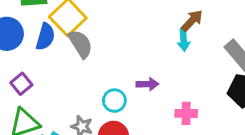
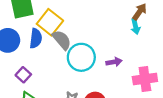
cyan circle: (114, 101) -> (81, 57), moved, size x1.6
pink cross: (186, 113) -> (145, 79), size x1.5

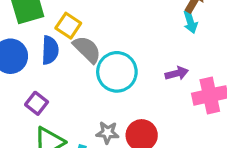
yellow square: (50, 22) -> (68, 26), size x0.7
purple arrow: (114, 62) -> (177, 73), moved

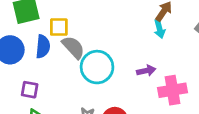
yellow square: (68, 26) -> (59, 27), turned -36
purple square: (37, 103) -> (30, 90), turned -30

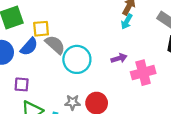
cyan arrow: (159, 29) -> (127, 22), turned 49
blue semicircle: (43, 47) -> (29, 47), turned 42

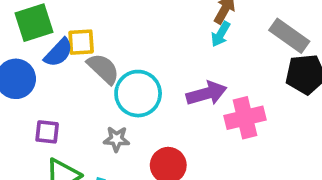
blue semicircle: (29, 47) -> (58, 53), moved
purple arrow: (119, 58) -> (207, 93), size x1.5
gray star: (73, 102) -> (117, 139), moved

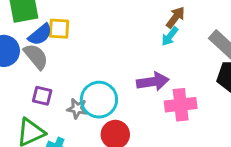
gray semicircle: (103, 69) -> (36, 56), moved
cyan circle: (138, 94) -> (99, 100), moved
purple square: (47, 132) -> (42, 96), moved

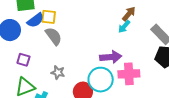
gray semicircle: (36, 56) -> (54, 36), moved
purple square: (42, 96) -> (23, 60), moved
cyan circle: (99, 100) -> (101, 80), moved

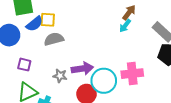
gray semicircle: (54, 36) -> (54, 39), turned -66
purple arrow: (111, 57) -> (82, 69), moved

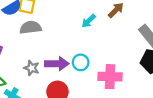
cyan arrow: (125, 26) -> (89, 21), moved
cyan circle: (104, 81) -> (81, 62), moved, size x0.6

